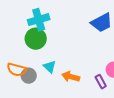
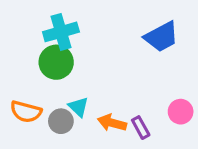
gray circle: (29, 76) -> (61, 121), moved
purple rectangle: (101, 82) -> (141, 128), moved

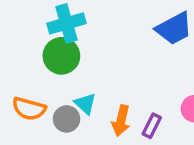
orange arrow: (112, 123) -> (121, 121), turned -92
purple rectangle: (141, 128) -> (152, 126), turned 55

